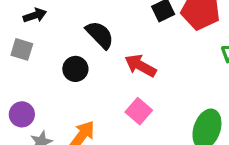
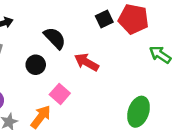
pink square: (139, 111) -> (60, 94), moved

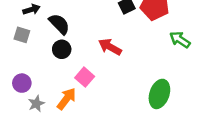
black semicircle: (55, 38) -> (59, 24), moved

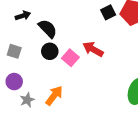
gray square: (22, 35) -> (14, 51), moved
pink square: (85, 77) -> (70, 58), moved

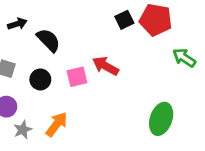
black circle: (50, 51) -> (40, 79), moved
pink square: (70, 58) -> (77, 77), turned 35

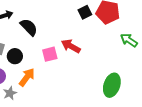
black circle: (40, 79) -> (15, 56), moved
orange arrow: (57, 124) -> (27, 77), moved

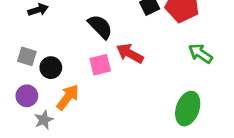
black semicircle: (29, 27) -> (100, 27), moved
green arrow: (129, 40) -> (200, 53), moved

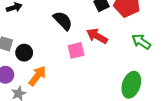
red arrow: (130, 53) -> (97, 36), moved
pink square: (100, 65) -> (76, 50), moved

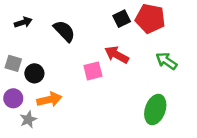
black semicircle: (63, 21) -> (64, 31), moved
orange arrow: (37, 76) -> (49, 100), turned 40

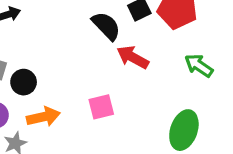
black semicircle: (64, 31) -> (106, 26), moved
pink square: (93, 71) -> (101, 107), moved

